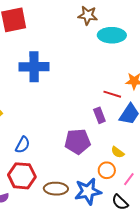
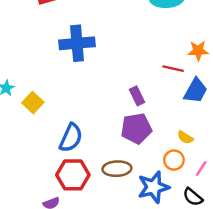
purple rectangle: (99, 115) -> (137, 96), moved
blue semicircle: (23, 145) -> (71, 138), size x1.4
brown ellipse: (56, 189) -> (117, 169), moved

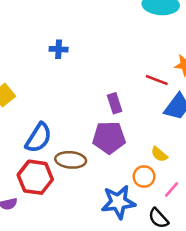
blue cross: (77, 43) -> (59, 49), moved, size x0.5
brown ellipse: (117, 169) -> (71, 160), moved

